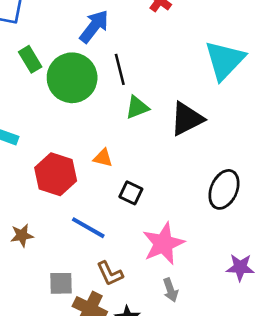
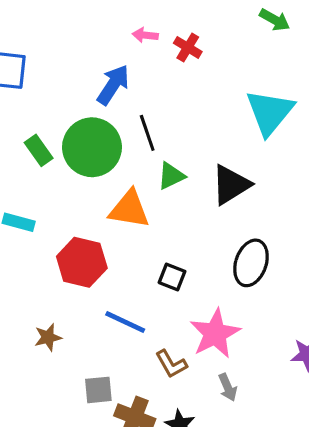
green rectangle: (30, 59) -> (39, 150), moved
orange triangle: (103, 158) -> (129, 209), moved, size x1.8
black ellipse: (224, 189) -> (251, 263), moved
brown L-shape: (110, 274) -> (171, 364), moved

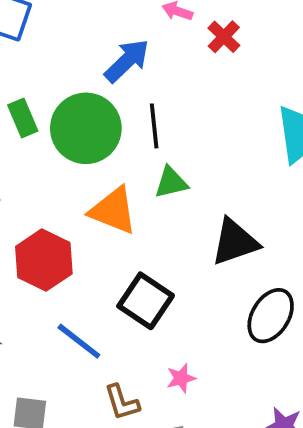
black triangle: (231, 185) -> (235, 242), moved
black ellipse: (251, 263) -> (271, 316), moved
black square: (172, 277) -> (146, 301), size x1.6
pink star: (215, 334) -> (181, 378), size x0.5

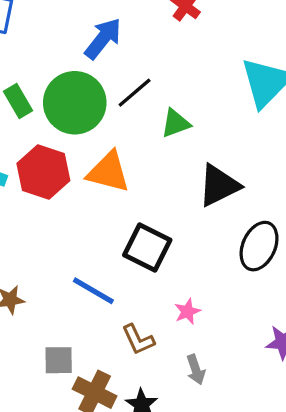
black line: (154, 126) -> (135, 93), turned 63
green triangle: (171, 182) -> (175, 123), moved
red hexagon: (44, 260) -> (43, 172), moved

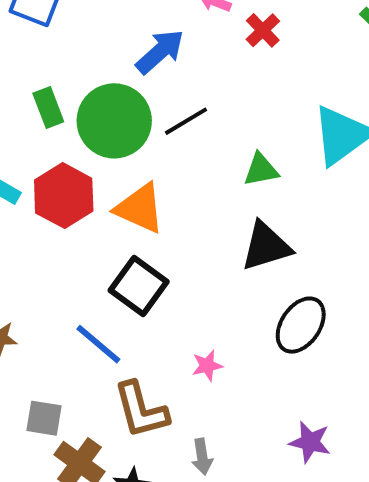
green triangle: (175, 123) -> (261, 170), moved
black square: (147, 248) -> (139, 286), moved
pink star: (187, 311) -> (207, 366), moved
brown L-shape: (138, 340) -> (141, 410), size x1.5

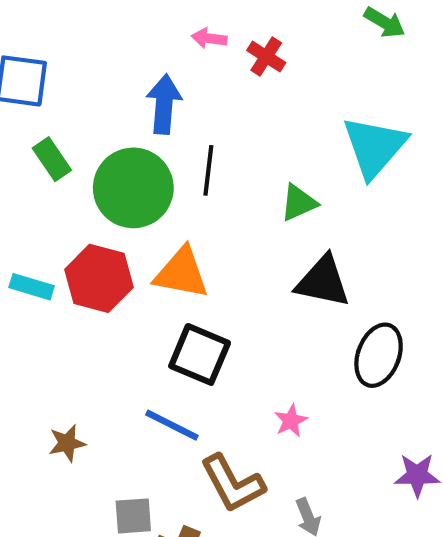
blue arrow: (160, 52) -> (164, 104), turned -30
green rectangle: (48, 108) -> (52, 159), moved
black line: (186, 121) -> (208, 170), turned -39
black triangle: (266, 246) -> (323, 281), turned 42

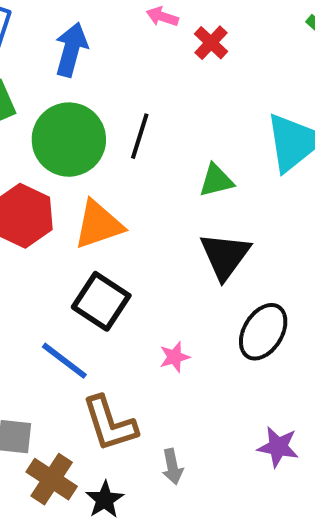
blue arrow: (164, 104) -> (71, 50), moved
orange triangle: (182, 273) -> (98, 225), turned -40
black triangle: (323, 281) -> (225, 256), turned 44
pink star: (291, 421) -> (175, 357), moved

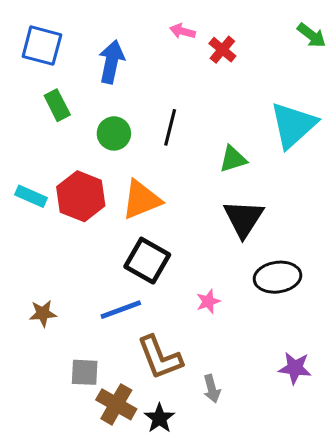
green circle: (69, 140) -> (114, 133), size x0.6
black ellipse: (263, 332) -> (278, 277), turned 54
blue line: (64, 361) -> (121, 310), turned -54

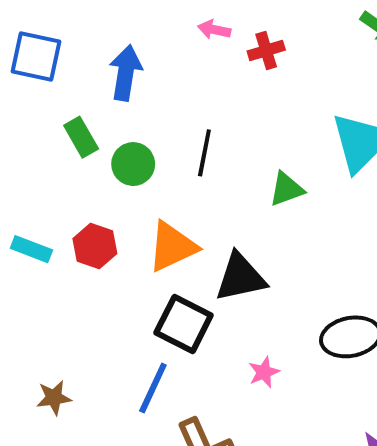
red cross: (222, 50) -> (266, 51), turned 36
green rectangle: (57, 105) -> (81, 137), moved
red hexagon: (81, 196) -> (95, 246), size x0.7
black triangle: (244, 218) -> (240, 277), moved, turned 48
blue line: (121, 310) -> (153, 388), turned -42

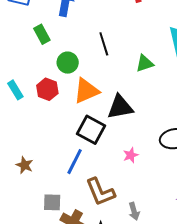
black line: (204, 153) -> (104, 44), turned -30
green circle: (133, 164) -> (68, 63), moved
cyan rectangle: (31, 249) -> (15, 90), turned 36
brown star: (54, 398) -> (25, 165), turned 30

